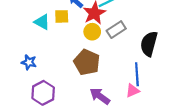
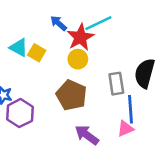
yellow square: (62, 16) -> (37, 53), moved, turned 32
gray rectangle: (116, 30) -> (116, 84), moved, turned -66
purple hexagon: (43, 93) -> (20, 113), moved

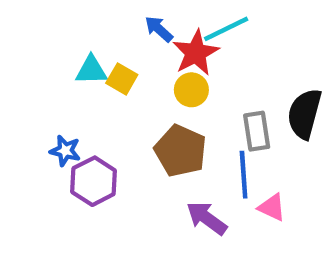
cyan triangle: (19, 48) -> (91, 70), turned -30
blue line: (131, 109) -> (244, 175), moved
pink triangle: (125, 129) -> (272, 207), turned 48

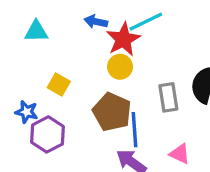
blue arrow: (159, 29) -> (96, 22), turned -30
cyan triangle: (91, 70) -> (36, 31), moved
yellow square: (122, 79) -> (59, 84), moved
blue line: (244, 175) -> (135, 130), moved

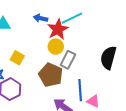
gray rectangle: (168, 97) -> (68, 60), moved, turned 36
blue line: (135, 130) -> (80, 90), moved

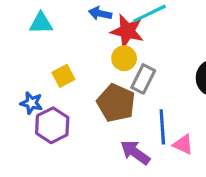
red star: (58, 29) -> (127, 31), turned -30
yellow square: (17, 58) -> (63, 76), turned 32

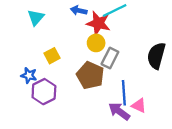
cyan triangle: (41, 23) -> (36, 17), turned -48
purple arrow: (135, 152) -> (119, 111), moved

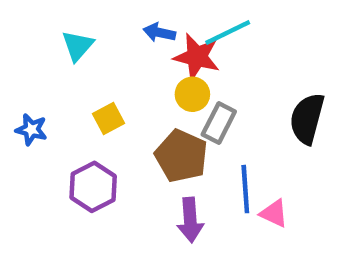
blue star: (29, 75) -> (31, 130), moved
purple arrow: (119, 111) -> (190, 220), moved, turned -130

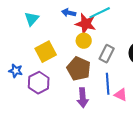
yellow square: (109, 119) -> (46, 52), size x1.5
gray rectangle: (219, 123) -> (107, 54), moved
blue star: (31, 130) -> (16, 71), moved

